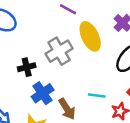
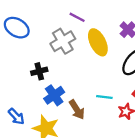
gray cross: (59, 51) -> (63, 41), moved

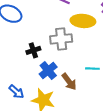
gray cross: (63, 41) -> (61, 39), moved, turned 30
yellow ellipse: (98, 42) -> (83, 21), turned -55

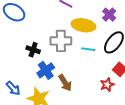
black cross: (33, 50) -> (33, 50), turned 32
cyan line: (92, 69) -> (88, 49), moved

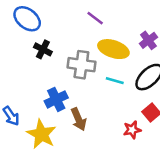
black cross: (33, 50) -> (43, 49), moved

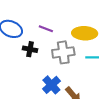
purple line: (95, 18) -> (46, 29), moved

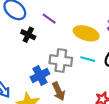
gray cross: (63, 52) -> (61, 61), moved

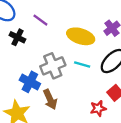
gray cross: (61, 61) -> (53, 66), turned -30
blue cross: (40, 75) -> (30, 82), turned -36

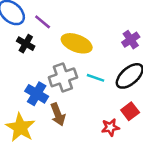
purple line: (40, 20) -> (43, 22), moved
yellow ellipse: (81, 36) -> (77, 43), moved

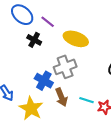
cyan line: (95, 78) -> (86, 100), moved

